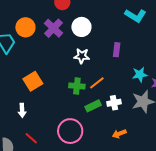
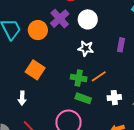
orange circle: (25, 27) -> (38, 30), moved
orange square: (33, 81) -> (35, 70), turned -30
green rectangle: (93, 106) -> (83, 98), moved, turned 42

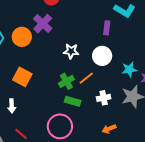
white circle: (88, 19) -> (102, 56), moved
purple rectangle: (121, 45) -> (107, 28), moved
green cross: (79, 78) -> (66, 81), turned -35

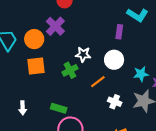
orange square: (22, 77) -> (36, 66), moved, turned -36
green cross: (66, 81) -> (70, 70), moved
white cross: (104, 98) -> (115, 102), turned 32
green rectangle: (73, 101) -> (59, 108), moved

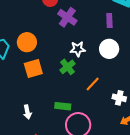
purple cross: (55, 26) -> (67, 17), moved
orange line: (98, 82) -> (93, 84), moved
white cross: (115, 102) -> (119, 98), moved

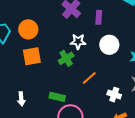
purple rectangle: (109, 20) -> (99, 17), moved

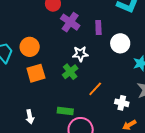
white circle: (109, 45) -> (120, 43), moved

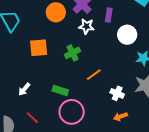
orange circle: (30, 47) -> (56, 12), moved
white star: (80, 54) -> (86, 26), moved
white arrow: (30, 117) -> (24, 89), turned 40

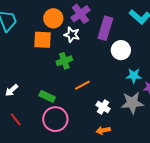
purple rectangle: (109, 15) -> (105, 28), size x1.6
white star: (86, 26) -> (72, 35), moved
orange square: (39, 48) -> (43, 40), moved

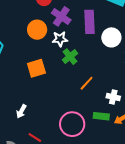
orange square: (43, 40) -> (36, 68), moved
green cross: (64, 61) -> (70, 57), moved
green rectangle: (47, 96) -> (101, 116), moved

